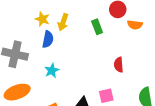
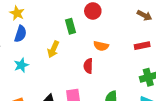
yellow arrow: (63, 22) -> (53, 49), moved
orange semicircle: (135, 25) -> (101, 46), moved

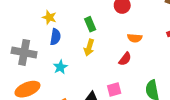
green rectangle: (71, 26) -> (90, 24), moved
red semicircle: (88, 66) -> (125, 59), turned -136

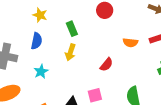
yellow star: (49, 17) -> (40, 15), moved
orange semicircle: (135, 38) -> (130, 43), moved

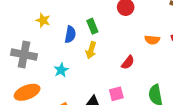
yellow star: (40, 15) -> (43, 20), moved
blue semicircle: (37, 41) -> (70, 34), moved

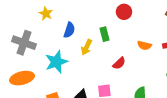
green rectangle: (92, 26) -> (105, 34), moved
cyan star: (61, 70) -> (56, 62), size x1.6

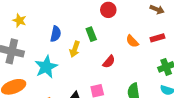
yellow star: (46, 14) -> (19, 20), moved
orange semicircle: (144, 45) -> (132, 41), turned 40

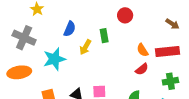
red rectangle: (157, 38) -> (168, 52), size x1.6
red semicircle: (109, 62) -> (142, 69), moved

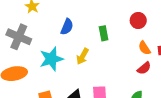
red circle: (125, 15) -> (138, 20), moved
yellow arrow: (85, 47) -> (83, 56), moved

